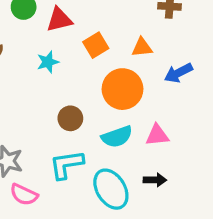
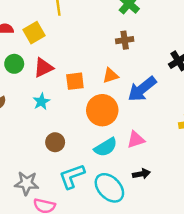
orange square: (96, 45) -> (75, 81), turned 36
blue arrow: (178, 73) -> (142, 89), size x1.4
brown circle: (70, 118) -> (55, 142), moved

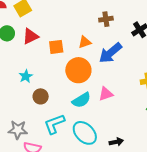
brown cross: (125, 40) -> (106, 19), moved
cyan star: (41, 102) -> (26, 76), moved
black arrow: (141, 174) -> (116, 142), moved

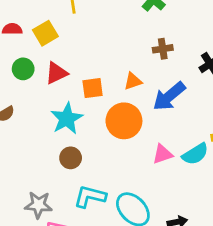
cyan star: (26, 76) -> (67, 119), moved, size x1.6
cyan semicircle: (81, 100) -> (195, 154), moved
cyan L-shape: (54, 124) -> (90, 197), turned 35

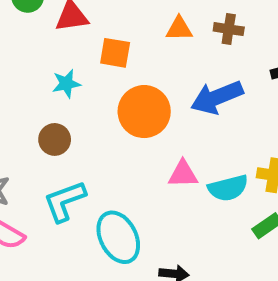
orange triangle: (133, 81) -> (179, 29), moved
cyan star: (67, 119) -> (66, 84), size x0.6
cyan L-shape: (90, 197) -> (65, 201), turned -52

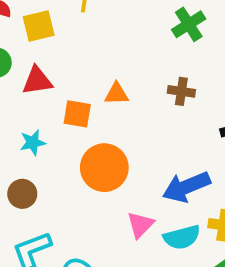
orange triangle: (179, 29) -> (117, 94), moved
blue arrow: (217, 97) -> (186, 187), moved
pink triangle: (183, 174) -> (140, 225), turned -44

